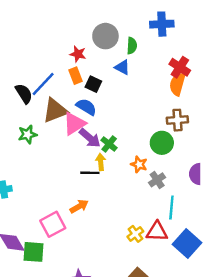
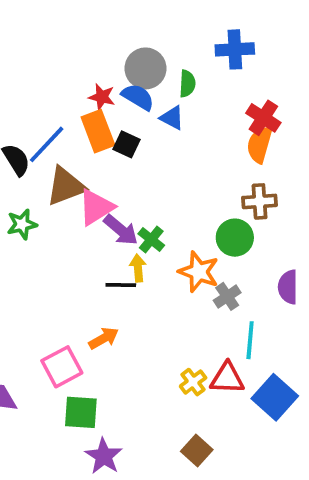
orange rectangle: (75, 76) -> (98, 131), size x1.5
blue semicircle: (86, 107) -> (138, 97), moved
orange star: (139, 164) -> (199, 272), size x1.5
green square: (33, 252) -> (81, 412), moved

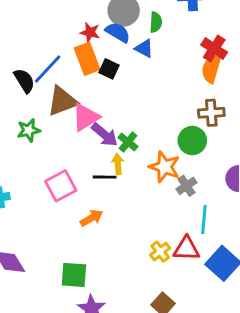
pink square: (62, 367) -> (61, 186), moved

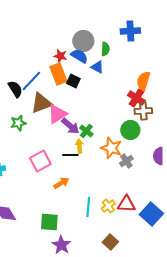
red cross: (214, 48) -> (136, 98), moved
cyan line: (204, 219) -> (88, 207), moved

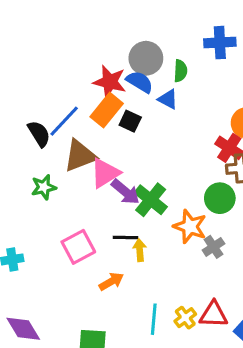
red star: (60, 56) -> (110, 82), size x1.5
orange rectangle: (58, 74) -> (107, 110), turned 60
green cross: (86, 131) -> (151, 200), size x1.5
yellow arrow: (79, 146) -> (140, 250), moved

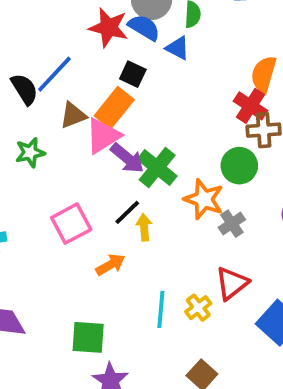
orange rectangle: (107, 110) -> (114, 108), moved
brown triangle: (80, 156) -> (73, 115), size x0.7
black line: (125, 237) -> (127, 212), turned -45
red triangle: (214, 315) -> (232, 283), moved, turned -40

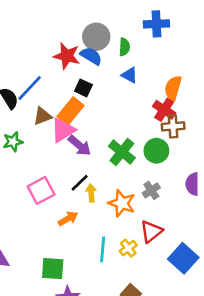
blue triangle: (178, 48) -> (130, 75), moved
green cross: (157, 168) -> (122, 152), moved
orange star: (204, 199) -> (122, 203), moved

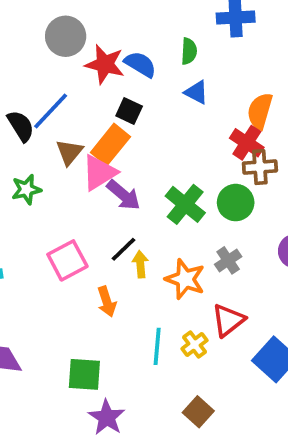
gray circle: (96, 37) -> (66, 36), moved
brown triangle: (42, 116) -> (69, 152), turned -30
orange arrow: (68, 219) -> (107, 302), turned 102

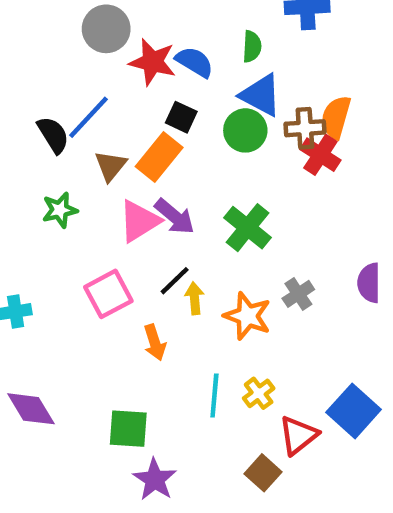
blue triangle: (196, 92) -> (261, 95), size x1.5
brown cross: (260, 167) -> (305, 128), moved
pink triangle: (99, 173) -> (139, 221), moved
green circle: (236, 203) -> (245, 130), moved
red triangle: (228, 320) -> (298, 435), moved

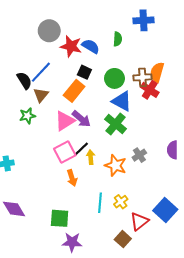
blue triangle: (261, 95) -> (122, 101), moved
brown triangle: (111, 166) -> (41, 95), moved
pink square: (108, 294) -> (65, 152), moved
purple star: (155, 479) -> (72, 242), turned -30

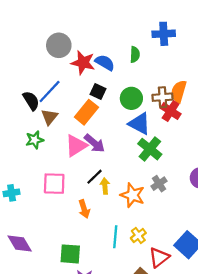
green cross: (116, 124) -> (150, 149), moved
pink square: (65, 152) -> (54, 184), moved, turned 30

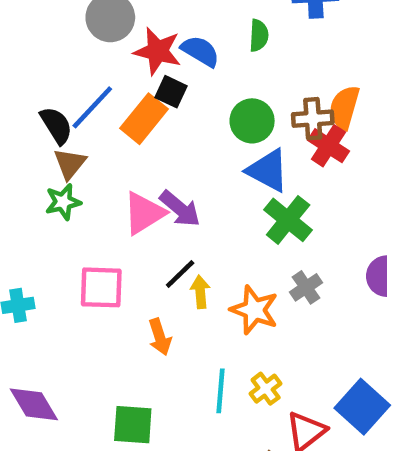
black square: (98, 91) -> (171, 92), moved
orange rectangle: (86, 112) -> (144, 119), moved
brown triangle: (50, 117) -> (70, 164), moved

